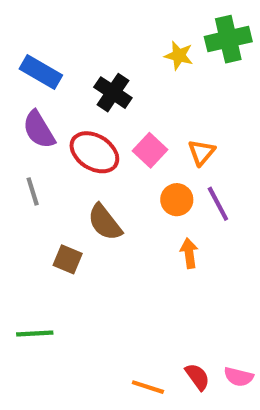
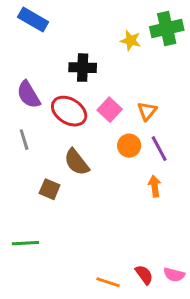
blue rectangle: (41, 72) -> (33, 20), moved
black cross: (113, 93) -> (83, 68), turned -32
orange arrow: (189, 253) -> (155, 186), moved

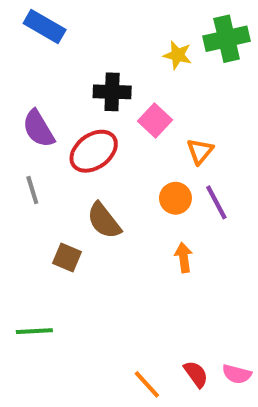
pink square: (110, 110) -> (155, 120), moved
red ellipse: (69, 111) -> (94, 151), turned -68
orange arrow: (155, 186) -> (184, 258), moved
orange line: (108, 282) -> (147, 384), turned 30

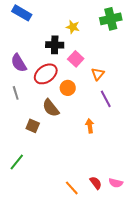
yellow star: (178, 55) -> (73, 27), moved
orange circle: (175, 198) -> (68, 88), moved
green line: (34, 331) -> (17, 162), turned -48

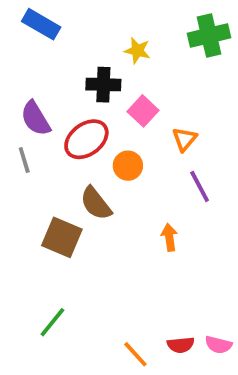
gray line: (16, 93) -> (24, 160), moved
brown square: (33, 126) -> (62, 237), size x1.5
green line: (17, 162) -> (52, 322), moved
red semicircle: (96, 183) -> (181, 345), turned 120

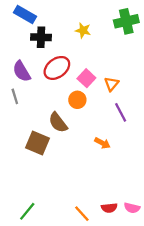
black cross: (103, 85) -> (41, 37), moved
pink square: (143, 111) -> (86, 78), moved
red ellipse: (86, 139) -> (57, 68), moved
orange arrow: (169, 237) -> (102, 143), turned 126
green line: (52, 322) -> (27, 211), moved

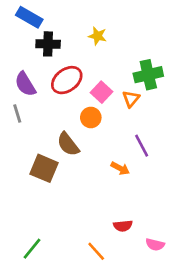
green cross: (126, 21) -> (148, 75), moved
purple line: (121, 112) -> (142, 146), moved
red semicircle: (109, 208) -> (123, 226), moved

